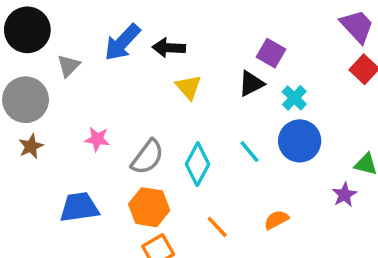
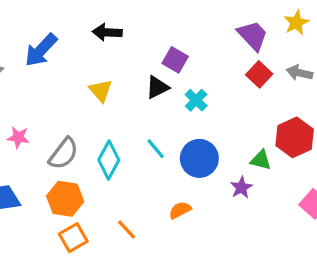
black arrow: (169, 48) -> (107, 32), moved
blue circle: (300, 141) -> (199, 158), moved
orange line: (217, 227) -> (127, 230), moved

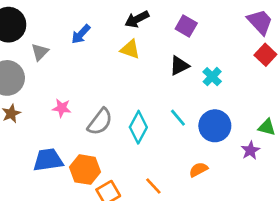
black arrow: (107, 32) -> (137, 19), turned -30
blue arrow: (41, 50) -> (81, 34), size x0.7
purple square: (175, 60) -> (186, 26), moved
yellow triangle: (101, 91) -> (130, 49), moved, turned -30
orange hexagon: (65, 199) -> (85, 170), moved

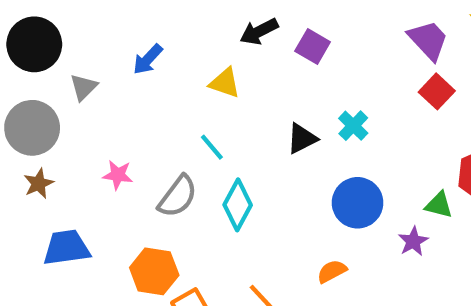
black arrow: (137, 19) -> (259, 32), moved
black triangle: (179, 66) -> (302, 139), moved
cyan line: (178, 118) -> (212, 147), moved
blue trapezoid: (48, 160) -> (66, 248), moved

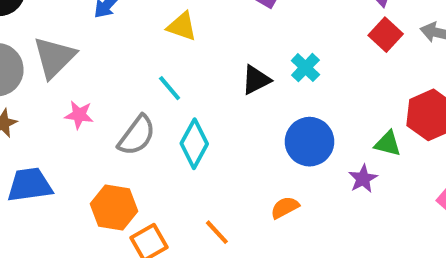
gray triangle: (83, 87) -> (54, 57), moved, size x1.6

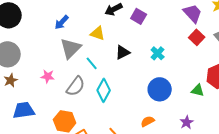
gray triangle: (54, 57) -> (71, 48), moved
black triangle: (256, 80) -> (123, 52), moved
purple star: (363, 179) -> (187, 122), moved

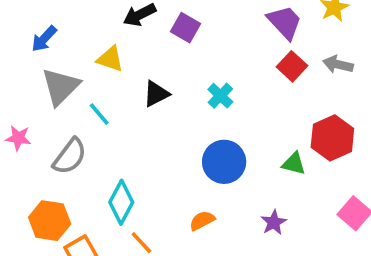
cyan diamond: (104, 90) -> (121, 202), moved

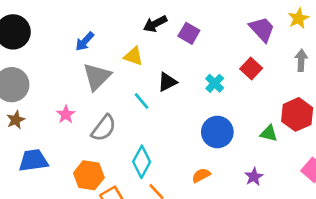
gray arrow: (338, 64) -> (301, 60), turned 80
red square: (292, 66) -> (251, 68), moved
cyan line: (99, 114) -> (142, 101), moved
pink star: (18, 138) -> (66, 114), turned 30

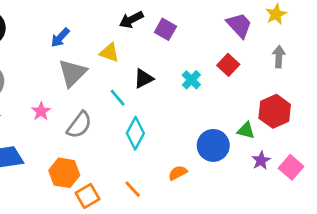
blue circle: (217, 132) -> (213, 145), moved
cyan diamond: (142, 162) -> (135, 133), moved
purple star: (254, 177) -> (261, 160), moved

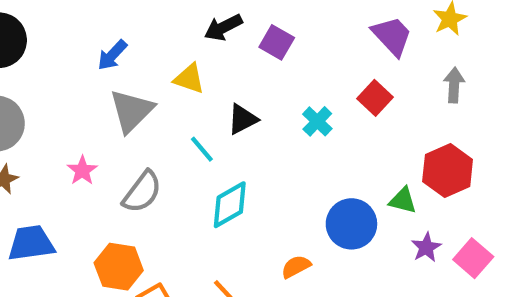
cyan diamond: (135, 133) -> (230, 205), turned 32

